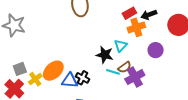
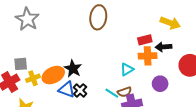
black star: (105, 55) -> (73, 69), moved

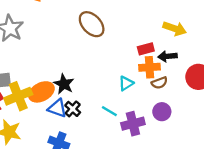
brown ellipse: (98, 17) -> (92, 24), turned -50
yellow cross: (33, 78) -> (18, 96), size x1.6
purple circle: (160, 84) -> (162, 112), moved
brown semicircle: (125, 92) -> (159, 83), moved

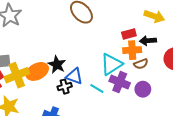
cyan triangle: (126, 83) -> (111, 64), size x1.6
blue triangle: (57, 108) -> (74, 76), moved
black cross: (73, 109) -> (65, 87), turned 32
purple cross: (133, 124) -> (120, 82), moved, turned 36

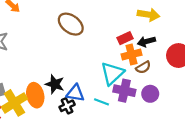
orange ellipse: (37, 71) -> (35, 95), turned -65

